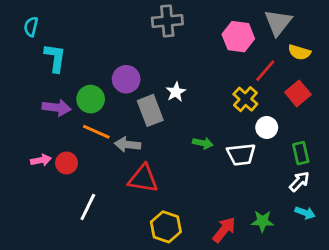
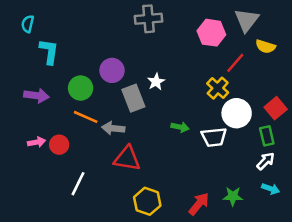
red square: (298, 93) -> (276, 108), moved
purple arrow: (57, 108) -> (36, 96), moved
white circle: (267, 127) -> (237, 113), size x1.5

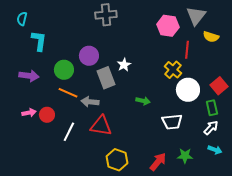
gray cross: (148, 19) -> (106, 15), moved
red line: (235, 63) -> (187, 50), turned -36
white trapezoid: (214, 137) -> (172, 122), moved
white line: (78, 184) -> (69, 132), moved

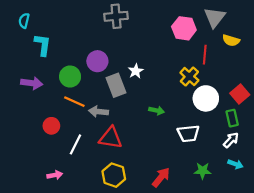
pink arrow: (29, 113) -> (55, 175), moved
yellow hexagon: (117, 160) -> (114, 175), moved
red arrow: (158, 162) -> (161, 177), moved

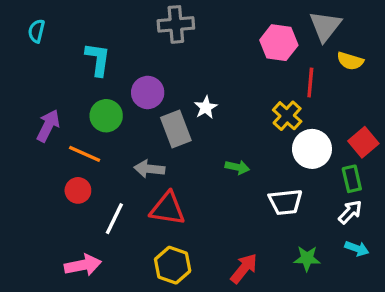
cyan L-shape: (43, 45) -> (98, 59), moved
purple arrow: (32, 83) -> (48, 126), turned -70
orange line: (74, 102) -> (85, 154), moved
pink arrow: (55, 175) -> (83, 265), size x1.5

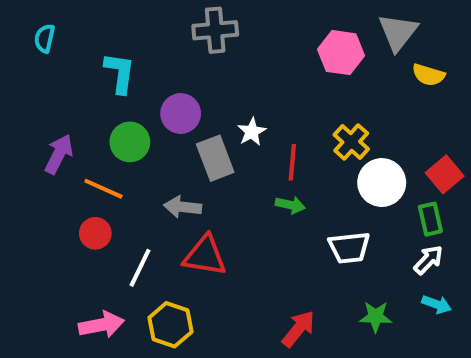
red line: (310, 83) -> (292, 162), moved
yellow hexagon: (173, 265) -> (170, 325), moved

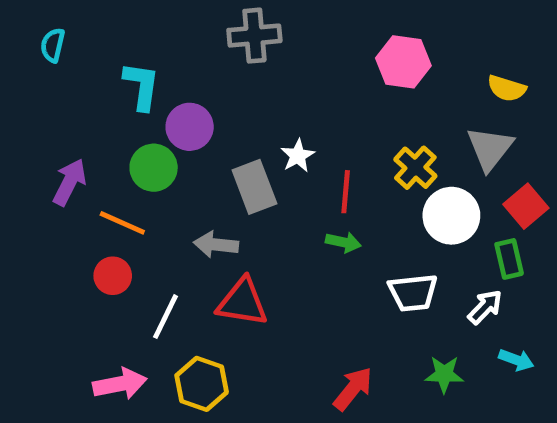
gray triangle: (398, 32) -> (490, 148), moved
purple circle: (181, 113) -> (190, 127), moved
white arrow: (428, 260) -> (485, 307), moved

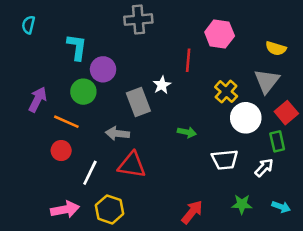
red line: (346, 192) -> (188, 60), moved
cyan arrow: (516, 360) -> (281, 207), moved

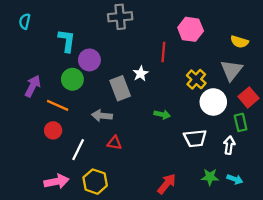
red triangle: (132, 165) -> (114, 143), size x0.6
white arrow: (264, 168) -> (229, 145), turned -36
cyan arrow: (281, 207) -> (235, 179), moved

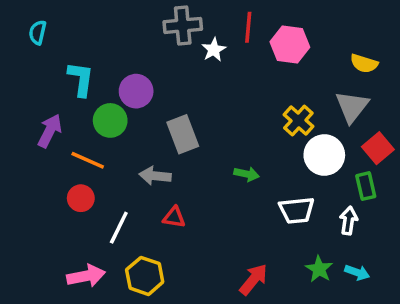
cyan L-shape: (67, 41) -> (81, 79), moved
red line: (163, 52) -> (248, 27), moved
white star: (141, 74) -> (214, 50), moved
green star: (210, 177) -> (319, 269), turned 30

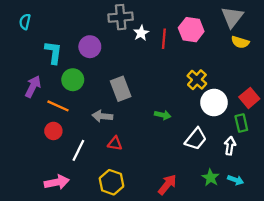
red line: (248, 27) -> (164, 39), moved
purple circle: (136, 91) -> (90, 47), moved
gray triangle: (352, 107) -> (232, 17), moved
white trapezoid: (297, 210) -> (196, 139), turned -45
yellow hexagon: (145, 276) -> (111, 182), moved

